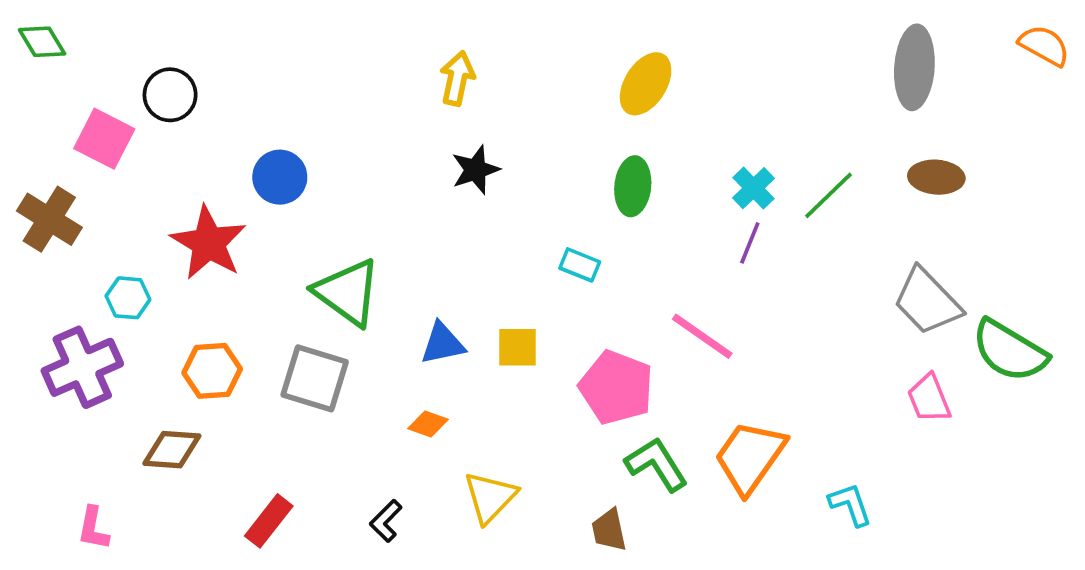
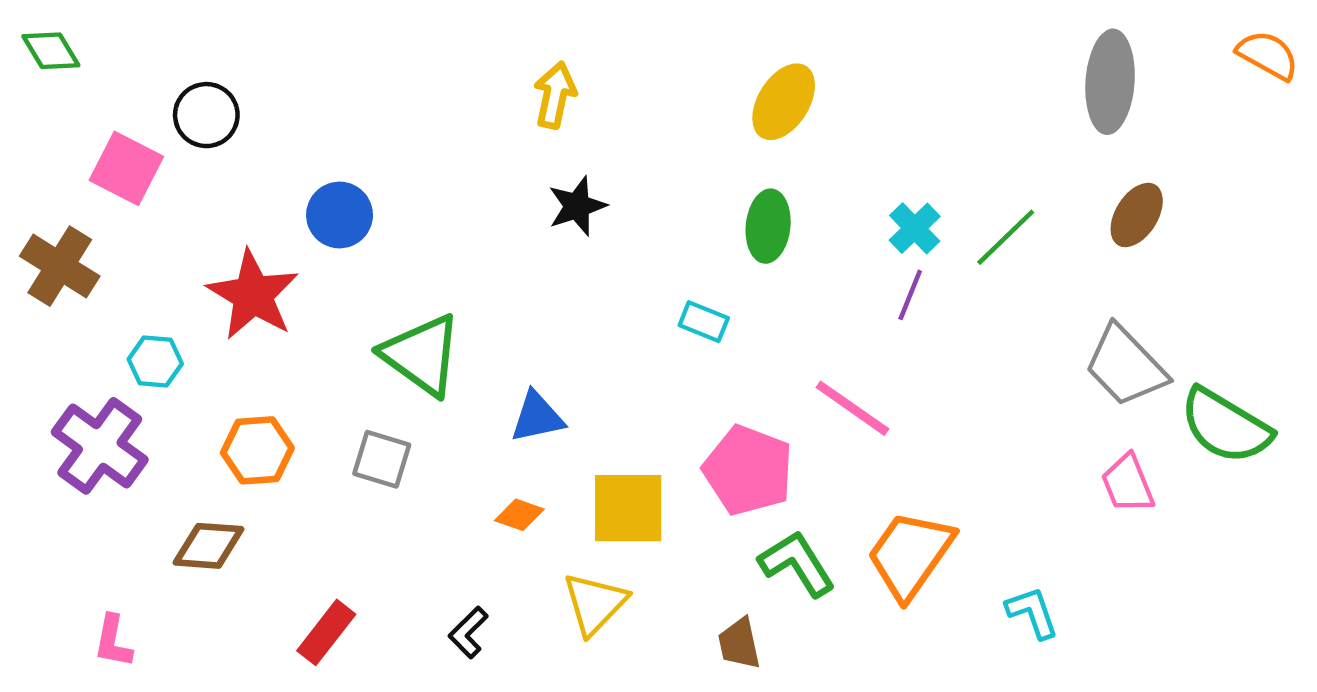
brown ellipse: (936, 177) -> (1137, 215), turned -62
yellow square: (518, 347) -> (628, 508), moved, size x1.5
purple cross: (82, 367) -> (100, 446), turned -30
gray square: (315, 378) -> (382, 459), size x0.7

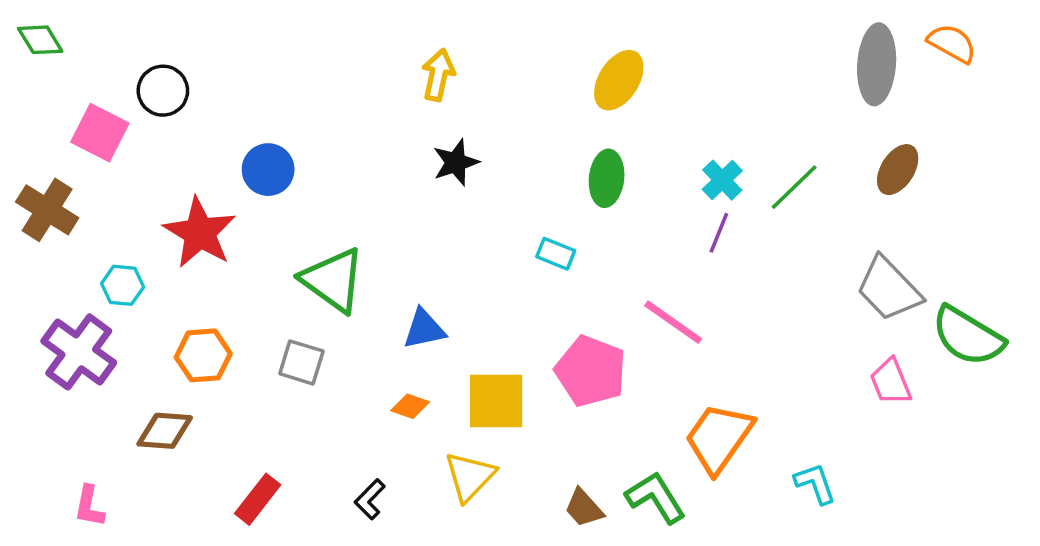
orange semicircle: (1268, 55) -> (952, 43), moved
green L-shape: (797, 564) -> (656, 497), moved
brown trapezoid: (739, 644) -> (584, 508), turned -30

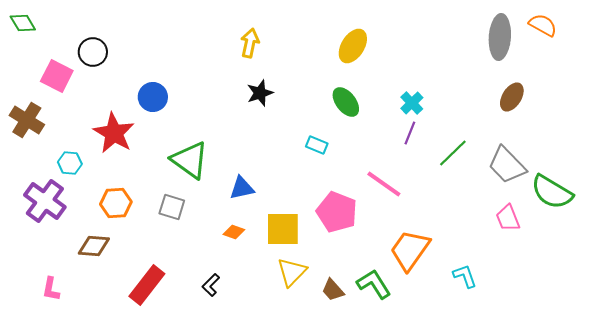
green ellipse: (607, 178) -> (346, 102), turned -44
green line: (794, 187) -> (453, 153), moved
yellow triangle: (470, 476) -> (292, 272), moved
red rectangle: (258, 499) -> (147, 285), size x1.4

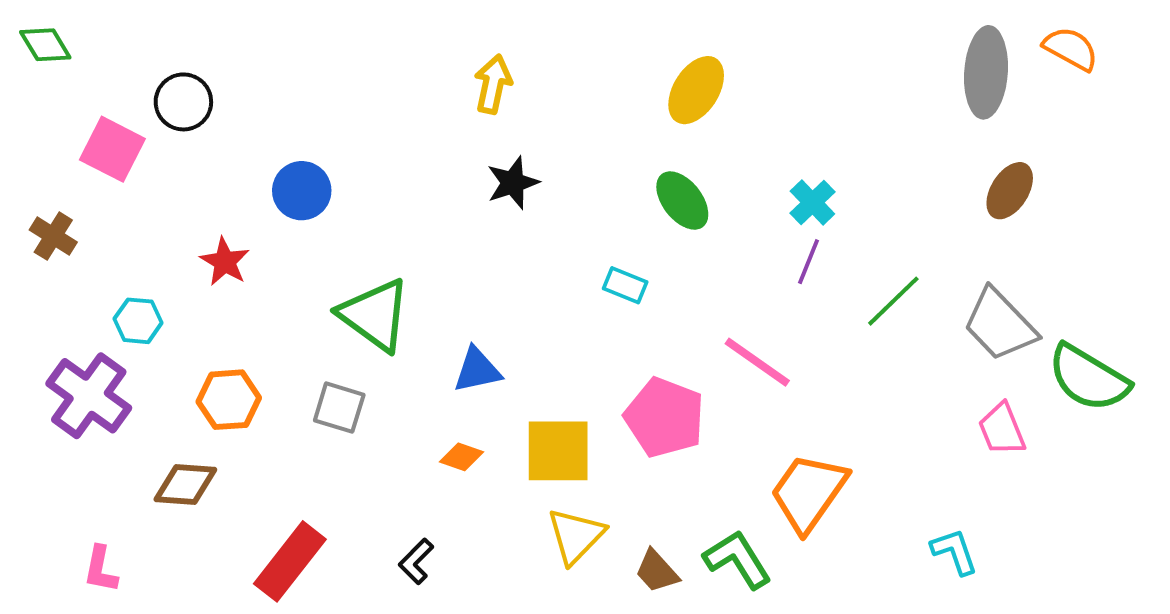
brown cross: (27, 120) -> (53, 236), size x0.7
red star: (114, 133) -> (225, 262), size x0.6
cyan L-shape: (465, 276) -> (954, 552), moved

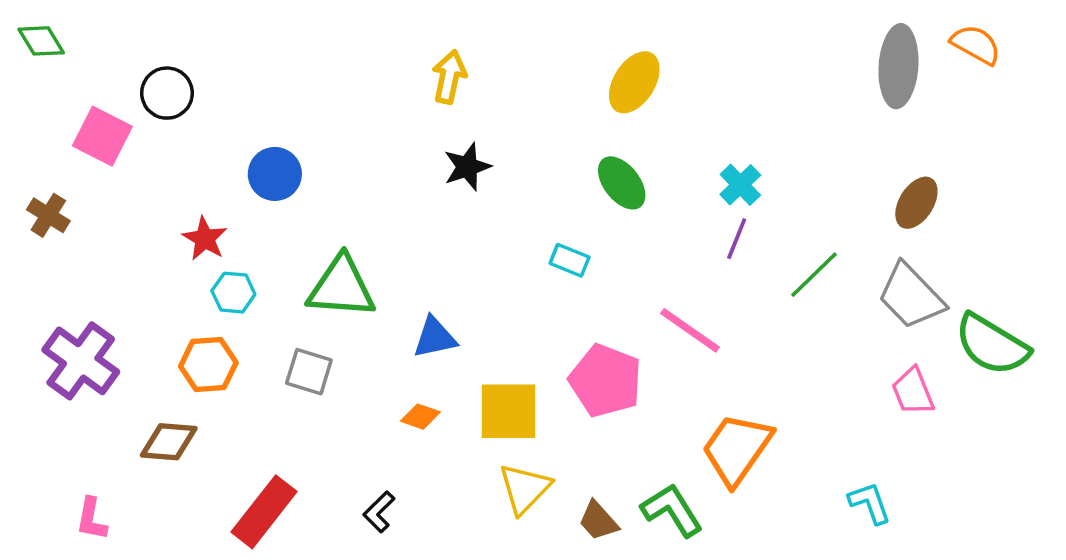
brown ellipse: (1010, 191) -> (916, 203), moved
green triangle: (375, 315) -> (341, 287), turned -32
cyan hexagon: (138, 321) -> (233, 293), moved

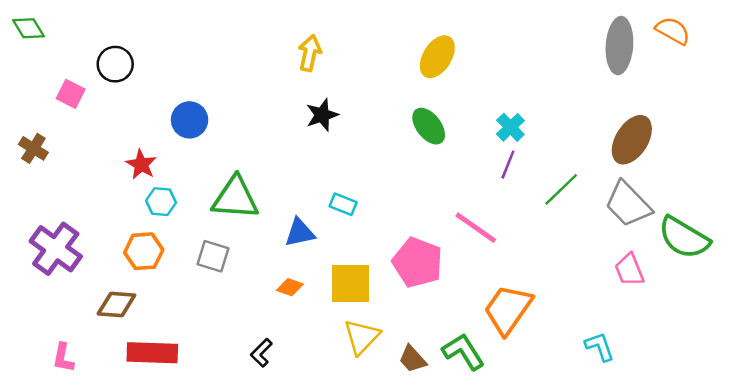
pink square: (102, 136) -> (71, 94), size x0.7
brown ellipse: (916, 203) -> (632, 140), size x1.4
cyan rectangle: (570, 260) -> (343, 204), moved
red rectangle: (264, 512) -> (152, 353), moved, turned 54

